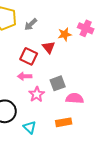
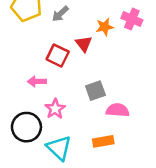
pink arrow: (25, 76) -> (37, 82), moved
pink star: (37, 94) -> (55, 109), moved
cyan triangle: (30, 127) -> (59, 148), size x1.5

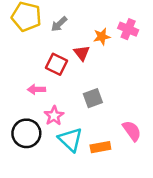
pink semicircle: (118, 110) -> (132, 131), moved, turned 50
cyan triangle: (59, 148) -> (70, 140), moved

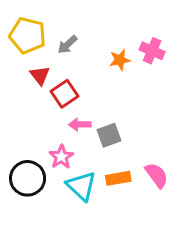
red triangle: (82, 53) -> (40, 75), moved
red square: (57, 64) -> (64, 94), turned 30
pink arrow: (36, 89) -> (80, 125), moved
orange rectangle: (100, 147) -> (118, 178), moved

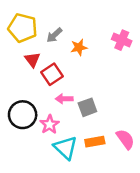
orange star: (120, 60) -> (79, 47), moved
black circle: (28, 178) -> (23, 115), moved

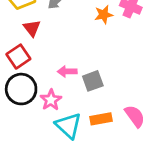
orange star: (79, 47) -> (104, 15), moved
red square: (52, 74) -> (18, 57), moved

